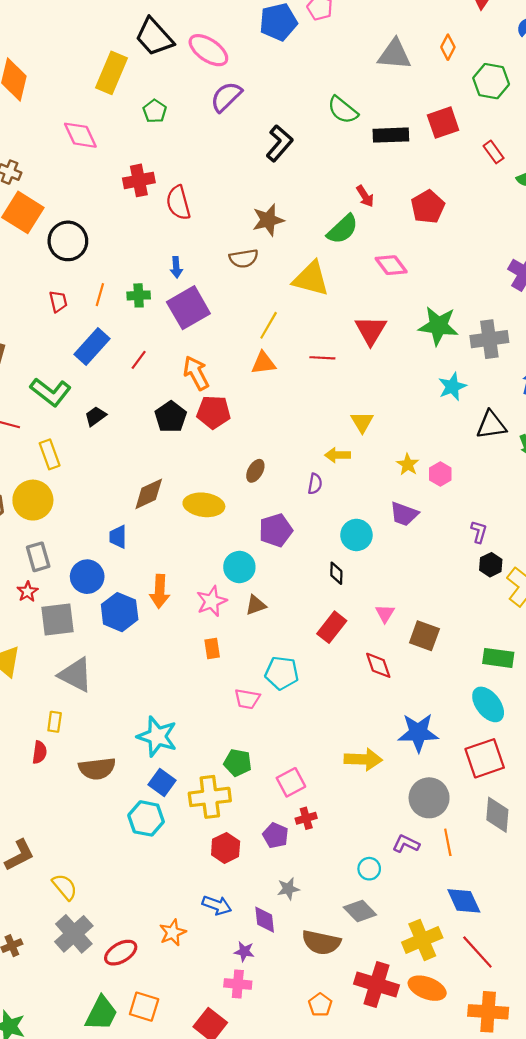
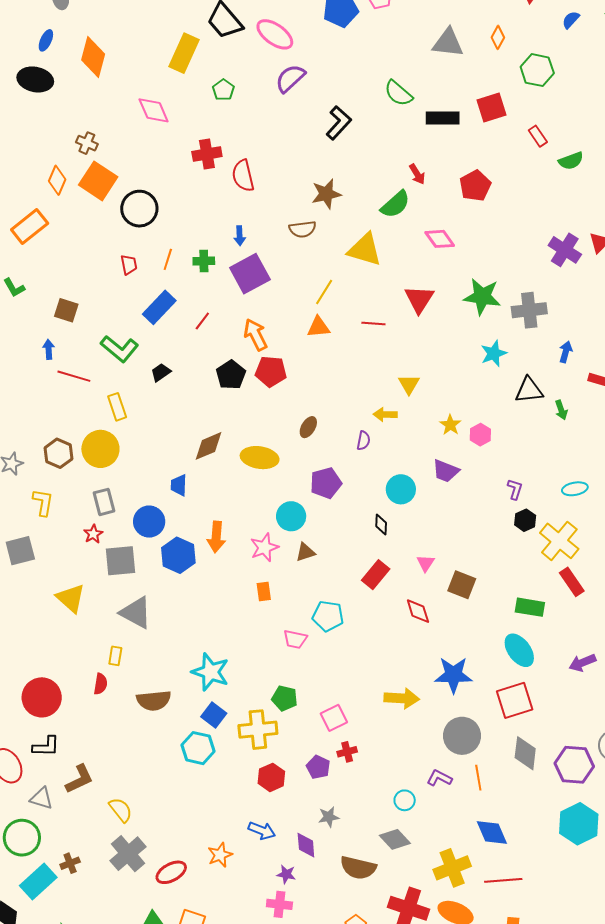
red line: (477, 952) -> (503, 880), turned -54

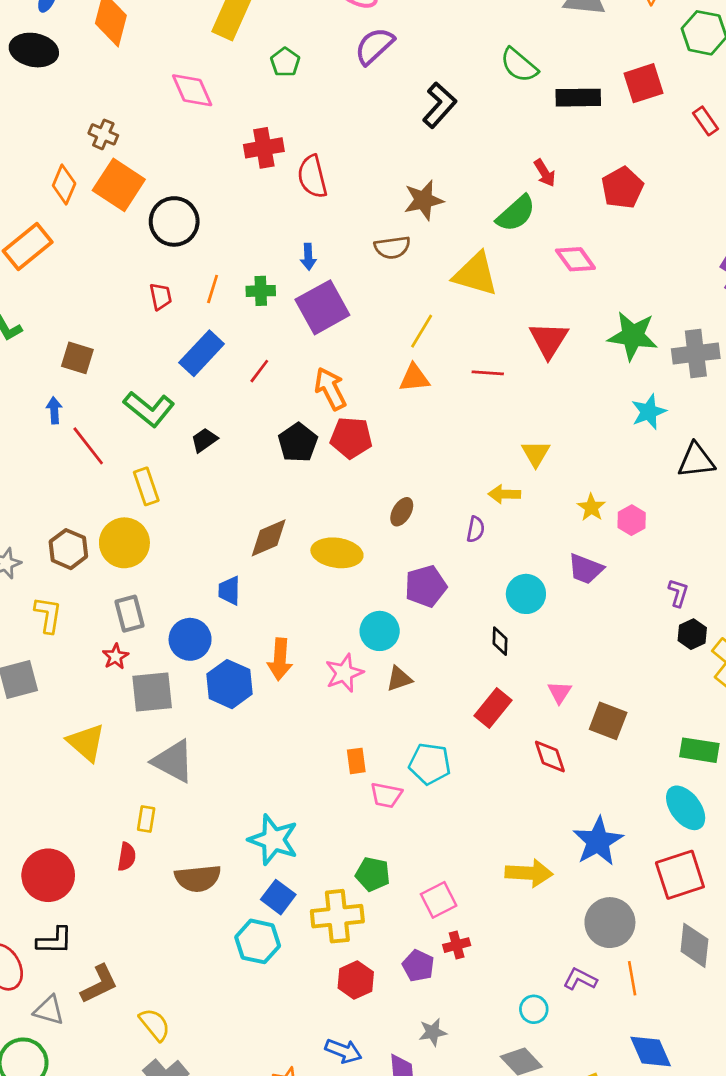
red line: (74, 376) -> (88, 446), turned 36
orange rectangle: (264, 592) -> (356, 761), moved
blue star: (453, 675) -> (598, 841), turned -30

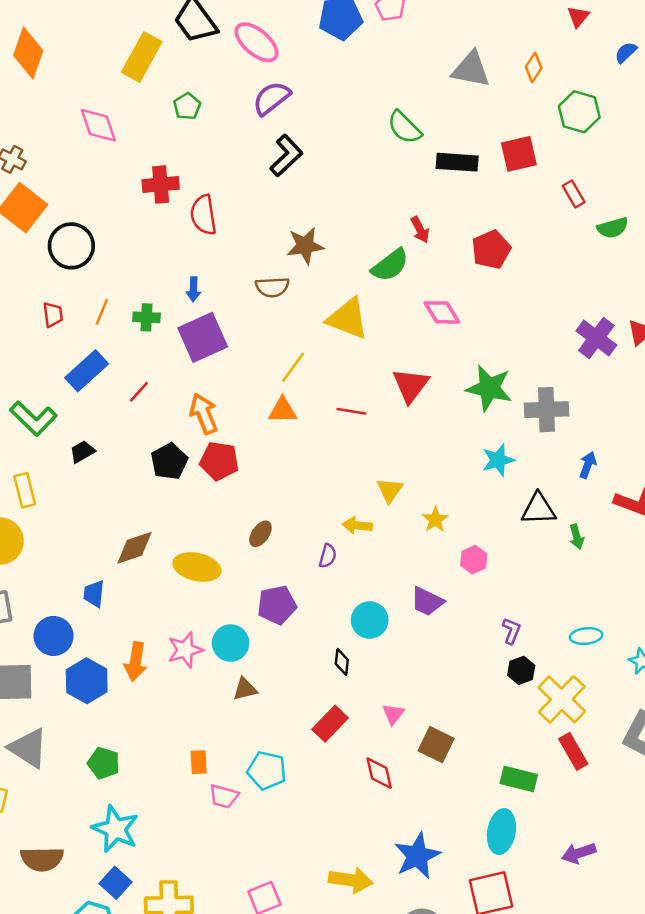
black L-shape: (439, 105) -> (286, 156), moved
yellow star: (591, 507) -> (435, 519), moved
pink star: (344, 673) -> (185, 650), moved
cyan ellipse: (686, 808) -> (501, 832), turned 42
green pentagon: (373, 874) -> (104, 763), moved

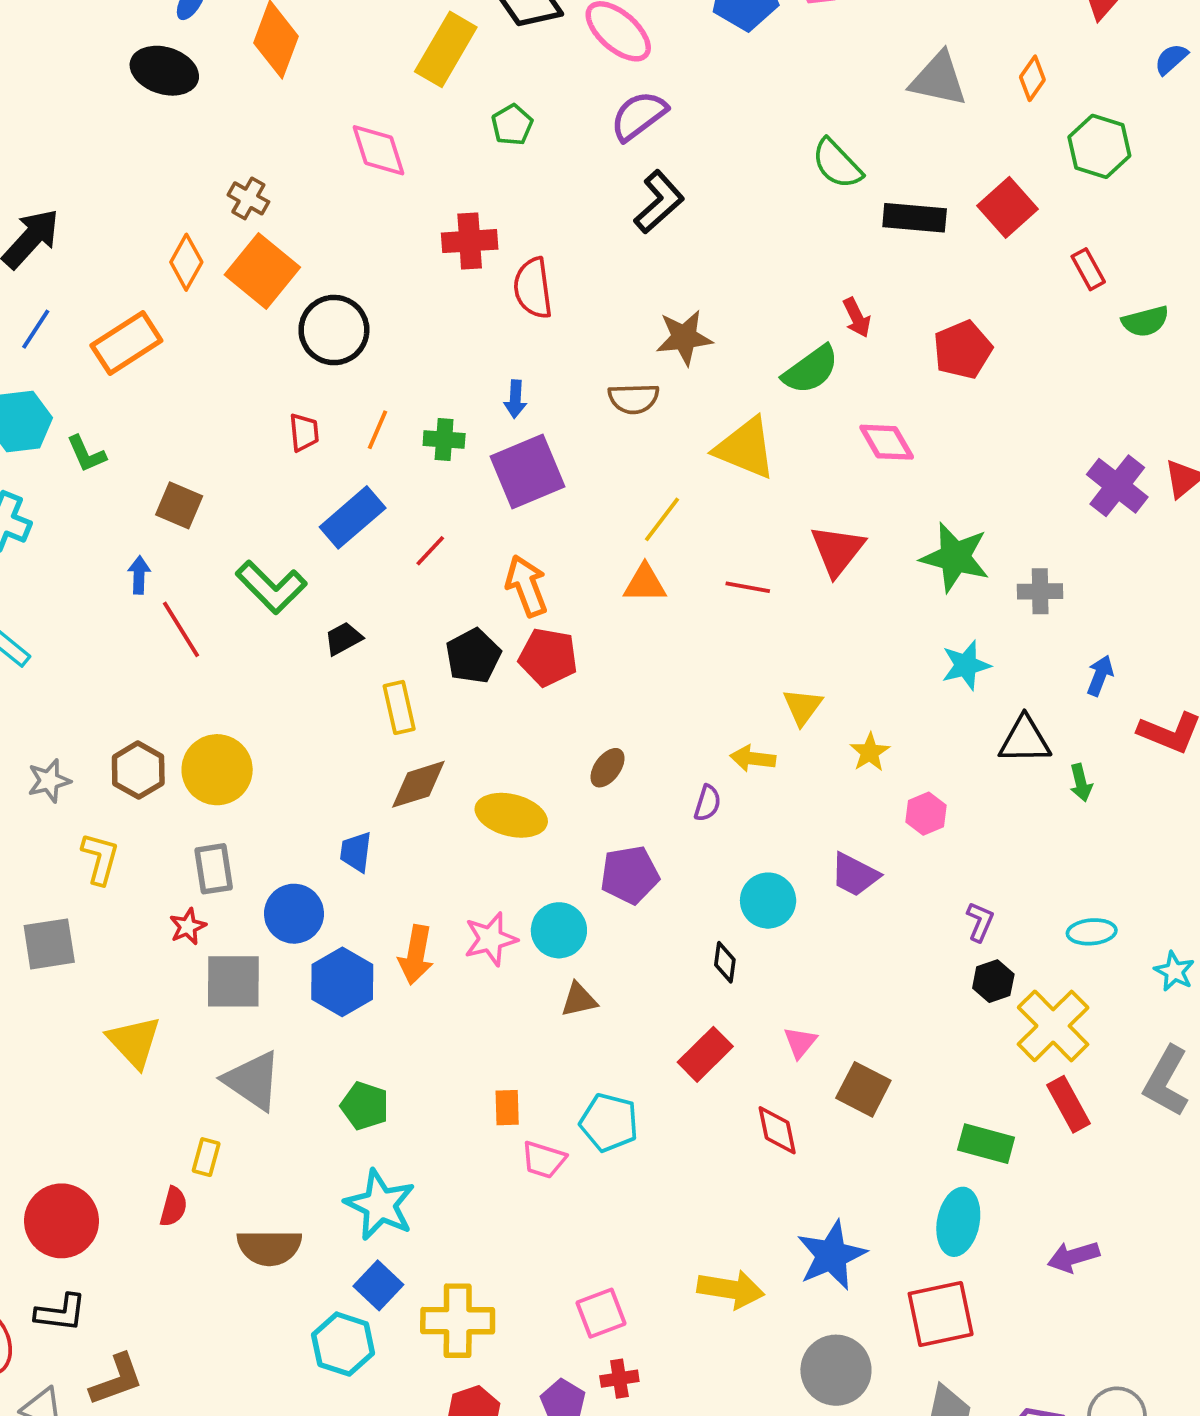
red square: (519, 154) -> (1007, 207), turned -30
gray cross: (546, 410) -> (1040, 591), size x0.7
yellow rectangle: (25, 490) -> (399, 707), moved

